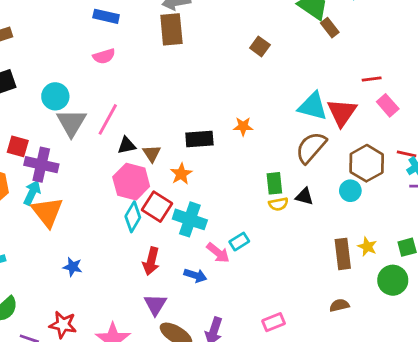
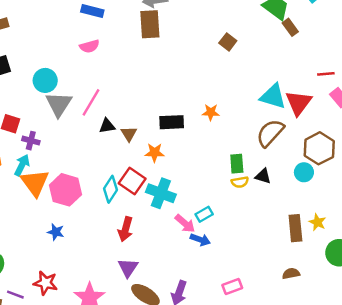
purple cross: (41, 165) -> (31, 141), size x0.6
orange star: (181, 174) -> (155, 153), turned 30
pink hexagon: (131, 182) -> (65, 190), moved
blue arrow: (195, 275) -> (200, 240), moved

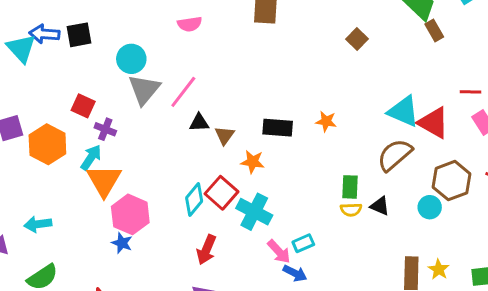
red triangle: (299, 103) -> (433, 123), turned -44
pink hexagon: (65, 190) -> (130, 214), moved

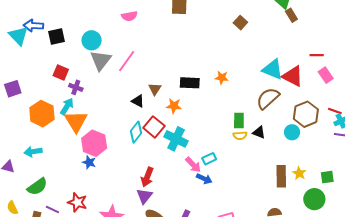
black square: (79, 35) -> (57, 36), moved
black triangle: (199, 123) -> (138, 101), moved, turned 32
orange hexagon: (47, 144) -> (42, 114), moved
red arrow: (206, 250) -> (147, 177), moved

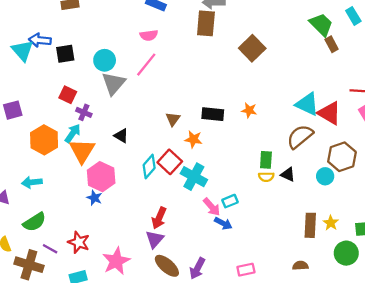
brown square: (240, 23) -> (252, 48), moved, size x1.6
pink line: (127, 61) -> (146, 65), moved
black triangle: (138, 101) -> (121, 136), moved

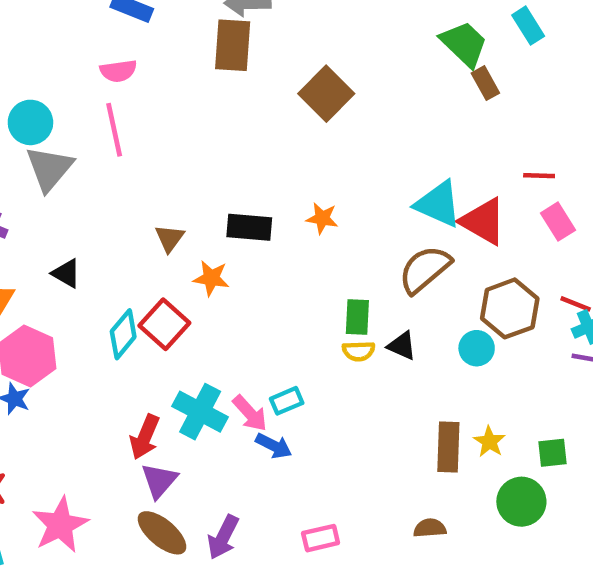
pink line: (146, 65) -> (114, 130), turned -50
cyan cross: (194, 177) -> (200, 412), moved
purple triangle: (155, 239) -> (159, 481), moved

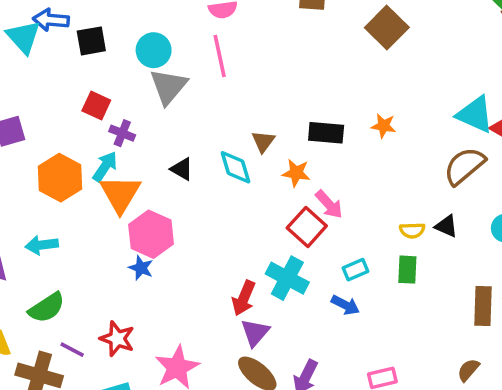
green rectangle: (357, 317) -> (407, 270), moved
red square: (164, 324) -> (307, 227), moved
cyan diamond: (123, 334) -> (236, 167), moved, turned -57
pink arrow: (250, 413) -> (329, 204), moved
brown semicircle: (430, 528) -> (468, 370), turned -45

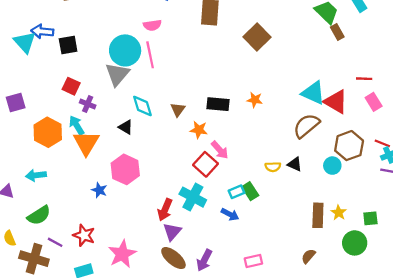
cyan circle: (154, 50) -> (125, 50), moved, size x1.4
cyan arrow: (105, 167) -> (77, 125), turned -66
cyan diamond: (236, 167) -> (142, 106), moved
pink hexagon: (151, 234) -> (125, 169), moved
green rectangle: (407, 270) -> (250, 191), moved, turned -36

